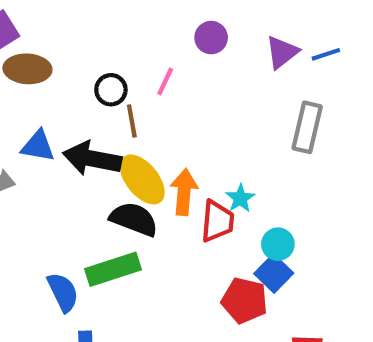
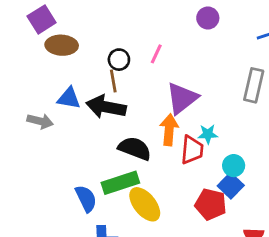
purple circle: (211, 38) -> (208, 18), moved
purple triangle: (282, 52) -> (182, 98), moved, size x1.4
brown line: (132, 121) -> (113, 81), moved
yellow ellipse: (142, 179) -> (145, 204), moved
cyan star: (240, 198) -> (208, 134), turned 30

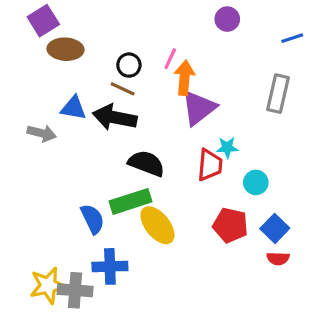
brown line: (113, 81) -> (123, 89), turned -55
orange arrow: (169, 130) -> (184, 78), moved
blue square: (231, 186) -> (275, 228), moved

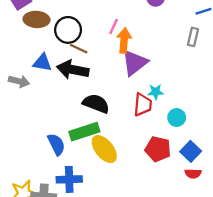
black circle: (129, 65) -> (68, 30), moved, size x1.5
gray rectangle: (278, 94) -> (193, 37), moved, size x0.7

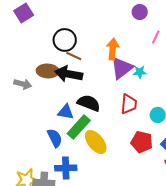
brown ellipse: (37, 19) -> (48, 71), moved
pink line: (114, 26) -> (156, 37), moved
blue triangle: (42, 63) -> (66, 112), moved
cyan star: (156, 92) -> (140, 72), moved
green rectangle: (84, 132) -> (79, 127), turned -30

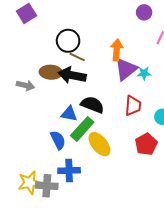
red pentagon: (142, 142) -> (146, 144), turned 30

